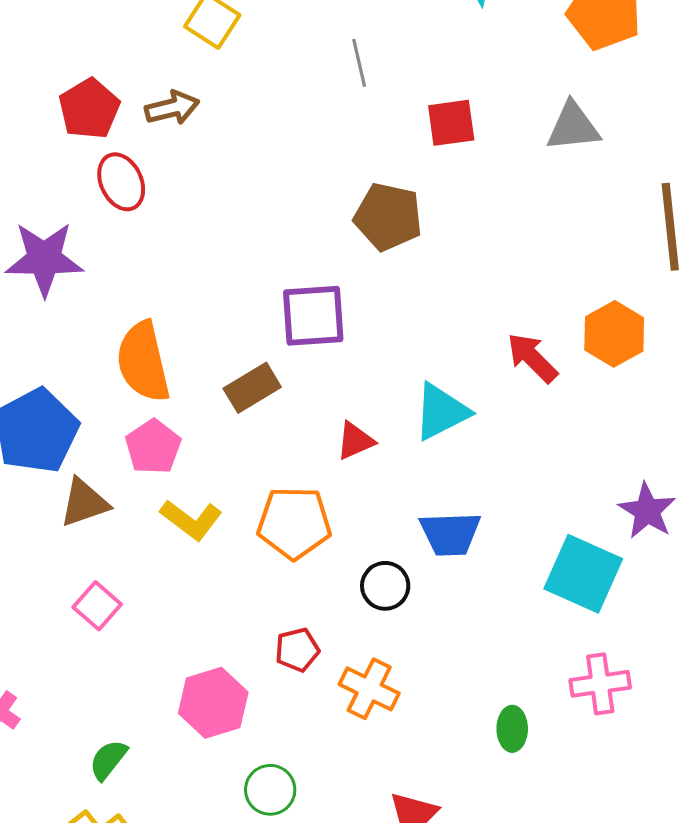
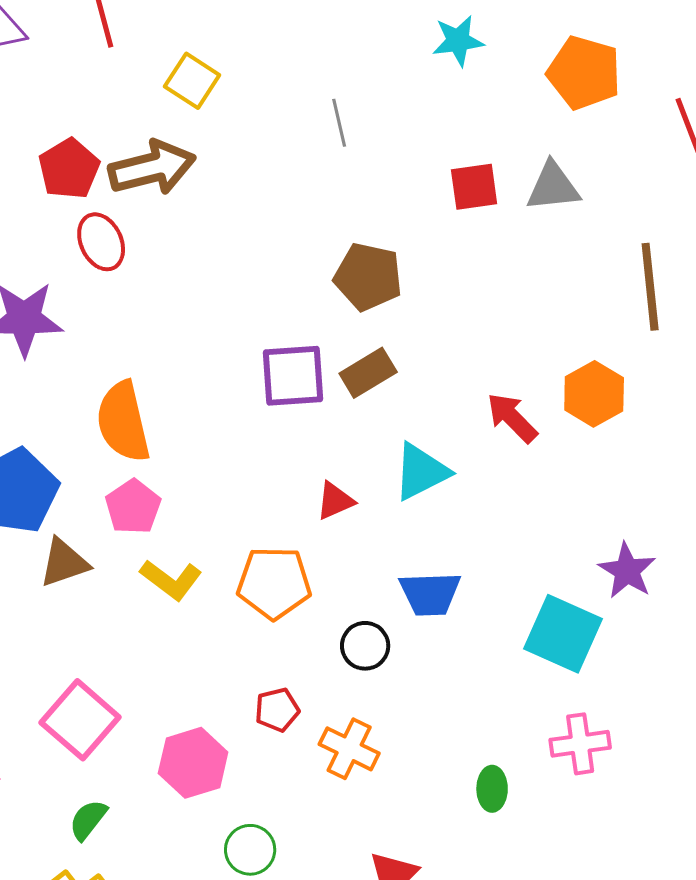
brown arrow: (172, 108) -> (152, 168), size x1.6
red square: (451, 123) -> (474, 187), moved
brown rectangle: (252, 388) -> (368, 373), moved
pink square: (97, 606) -> (80, 720), moved, size x1.6

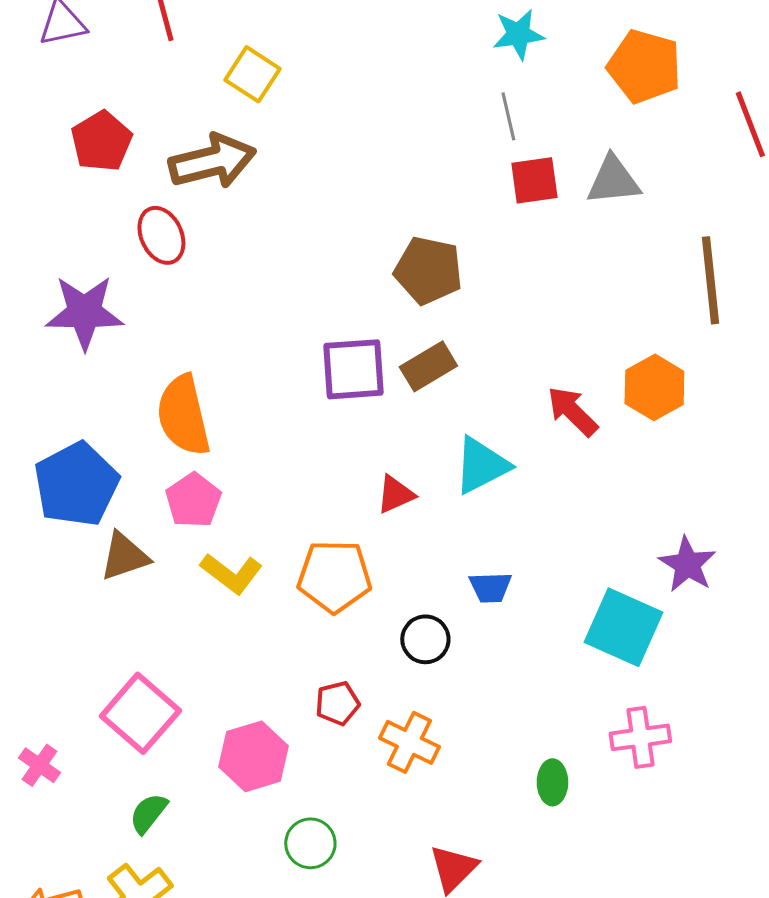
gray line: (339, 123) -> (508, 116), moved
red pentagon: (69, 169) -> (101, 141), moved
blue trapezoid: (430, 594) -> (490, 587), size x0.7

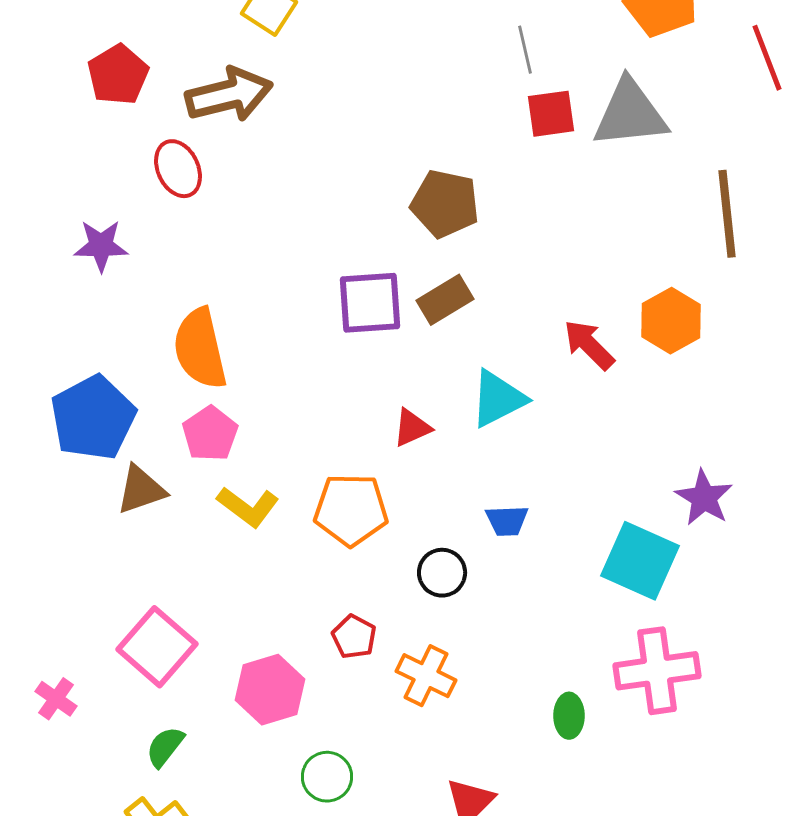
gray triangle: (613, 180) -> (630, 114), size x1.4
purple star: (84, 312) -> (101, 246), size x0.7
red pentagon: (337, 703) -> (354, 637), turned -30
pink cross: (640, 737) -> (657, 671), size x1.4

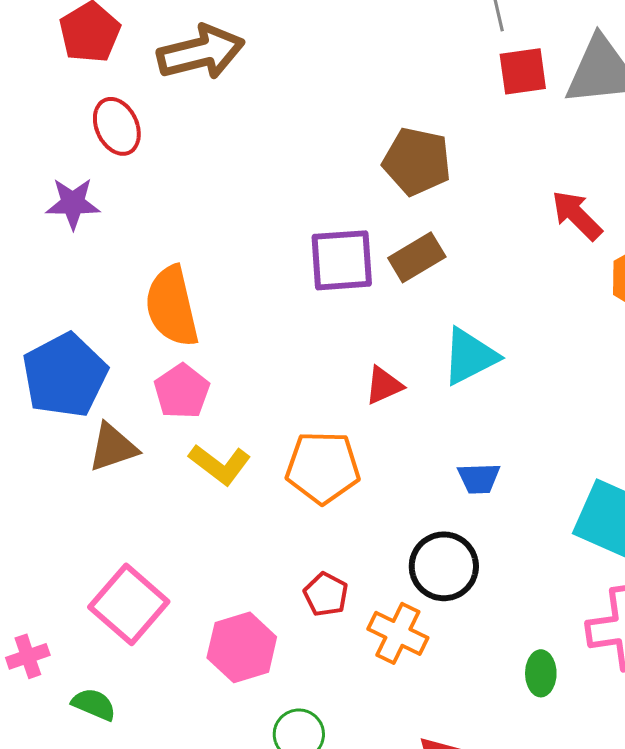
red ellipse: (178, 169) -> (117, 126), moved
red arrow: (589, 345) -> (577, 215), moved
black circle: (442, 573) -> (444, 566), moved, size x1.4
pink cross: (56, 699) -> (28, 656), turned 36
green semicircle: (165, 747) -> (94, 704), moved, turned 75

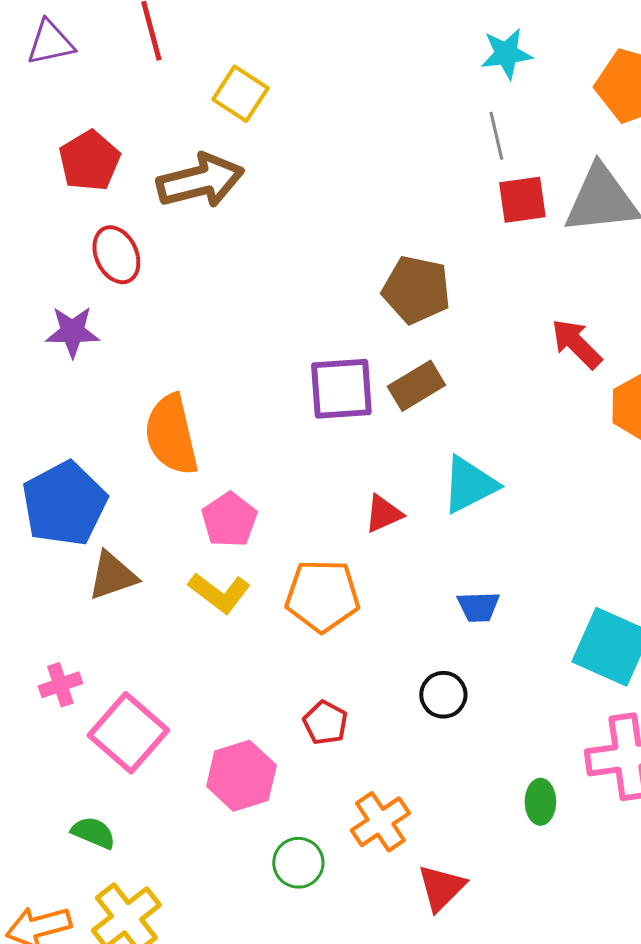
pink pentagon: (182, 391) -> (229, 520), moved
black circle: (444, 566) -> (443, 695), size x0.7
orange cross: (398, 633) -> (380, 822), moved, turned 30
pink cross: (28, 656) -> (60, 685), moved

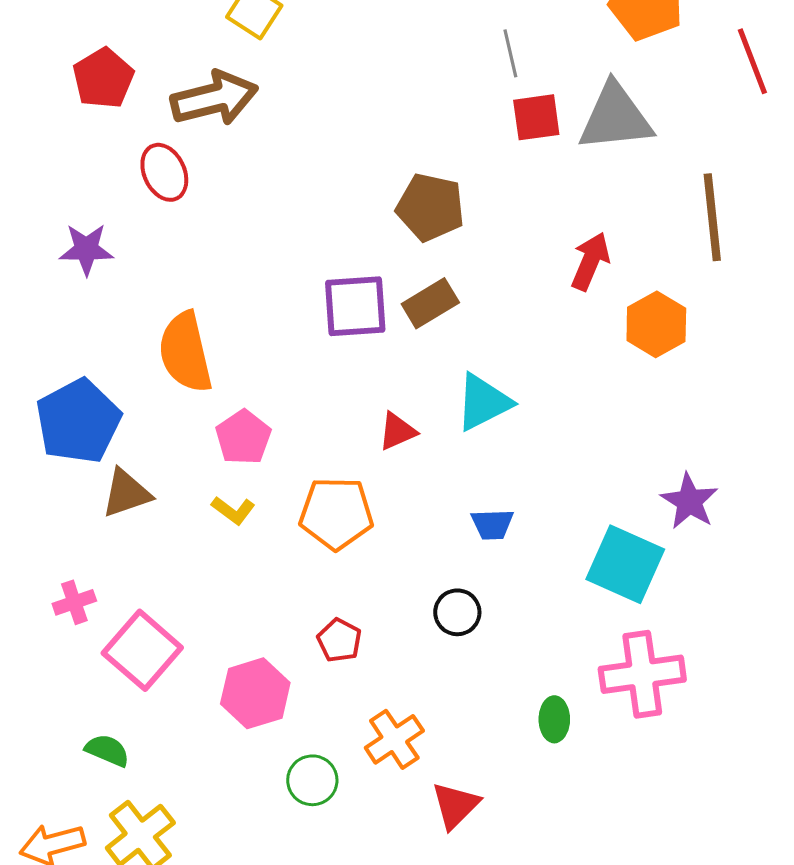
red ellipse: (116, 255) -> (164, 172), moved
red arrow: (576, 344) -> (590, 261), turned 68
yellow L-shape: (219, 593) -> (233, 510), size x0.7

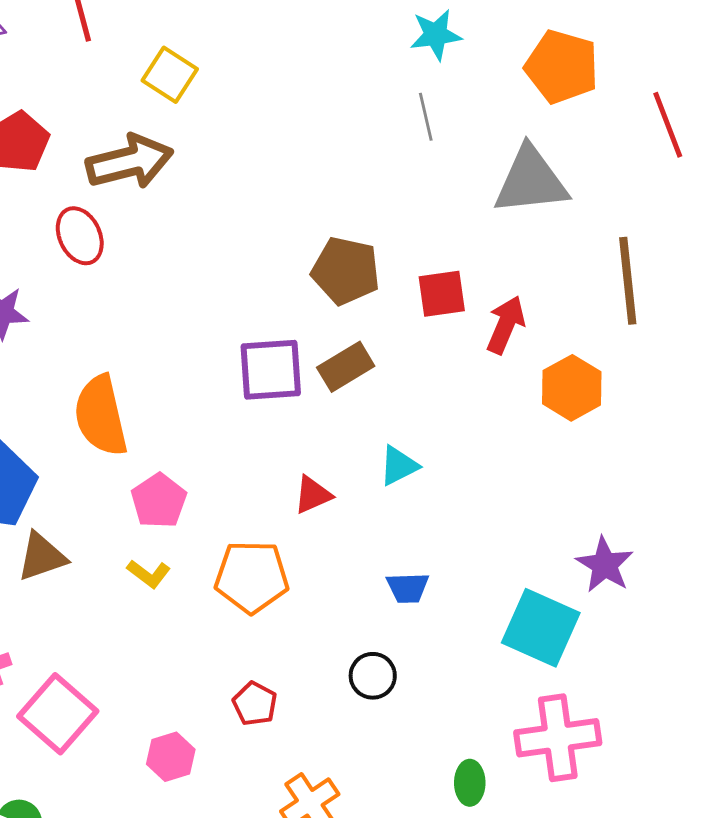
red square: (536, 117) -> (442, 294), moved
cyan triangle: (483, 402) -> (399, 466), size x0.7
pink hexagon: (255, 693) -> (171, 757), size x0.7

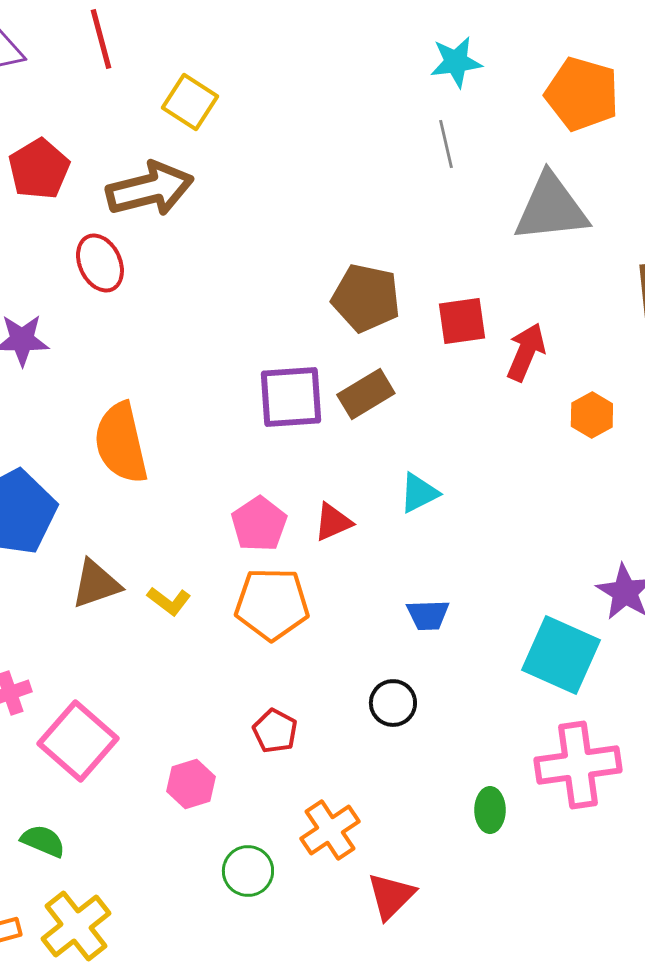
orange hexagon: (572, 388) -> (592, 415), size x0.7
pink pentagon: (159, 501) -> (259, 524), moved
brown triangle: (42, 557) -> (96, 584), moved

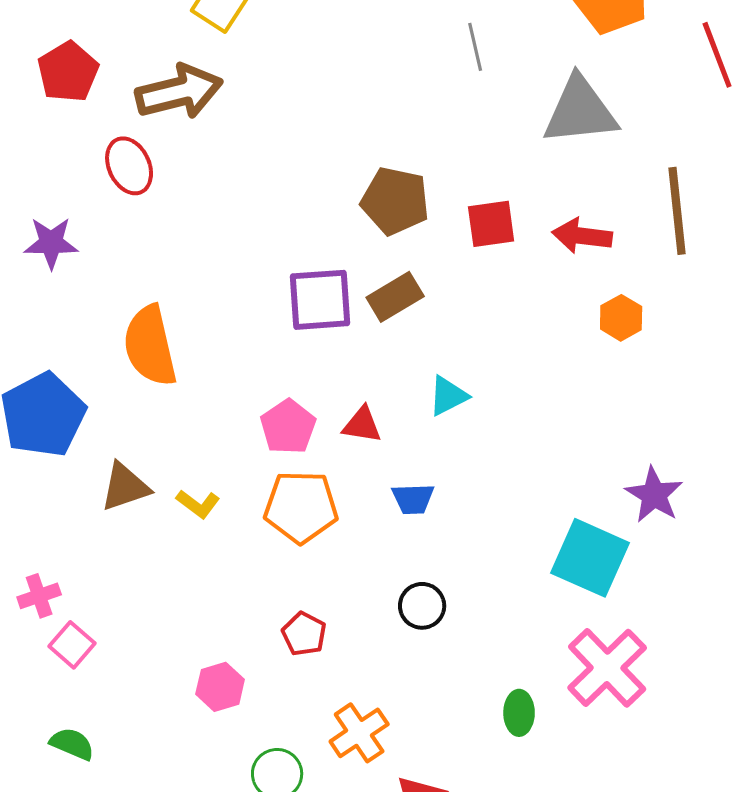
red arrow: (526, 352) -> (582, 236), moved, turned -106
red triangle: (333, 522) -> (362, 425), turned 33
blue trapezoid: (428, 615) -> (413, 499), moved
pink square: (78, 741) -> (72, 645), moved, size x0.6
pink cross: (578, 765) -> (607, 668), turned -36

